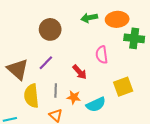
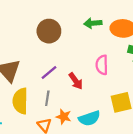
purple line: (46, 63) -> (49, 73), moved
orange star: (74, 97) -> (64, 117), moved

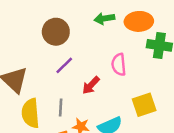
purple line: (49, 73) -> (64, 65), moved
red arrow: (76, 81) -> (91, 85), turned 84

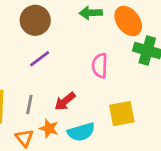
orange ellipse: (139, 21) -> (128, 21), turned 48
red arrow: (91, 85) -> (65, 101), moved

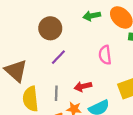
red arrow: (65, 101) -> (83, 86), turned 35

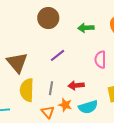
green arrow: (92, 16) -> (86, 28), moved
brown circle: (50, 28) -> (48, 18), moved

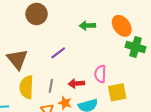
brown circle: (48, 18) -> (37, 14), moved
pink semicircle: (100, 60) -> (100, 74), moved

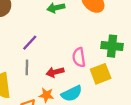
green cross: (135, 47) -> (112, 46), moved
gray line: (51, 86) -> (27, 67), moved

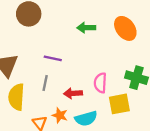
purple line: (30, 43) -> (53, 58), turned 49

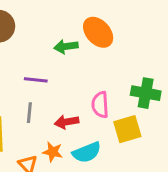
green arrow: (86, 28) -> (66, 46), moved
orange ellipse: (125, 28) -> (98, 32), moved

